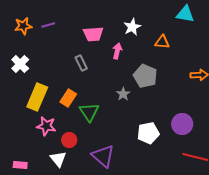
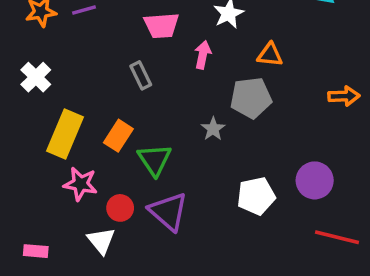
orange triangle: (162, 42) -> (270, 55), moved
gray pentagon: (145, 76) -> (251, 98), turned -30
purple triangle: (103, 156) -> (168, 211), moved

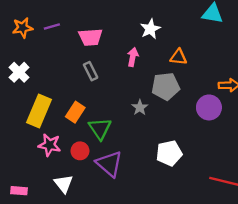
pink trapezoid: (161, 25) -> (91, 37), moved
purple circle: (315, 180) -> (209, 107), moved
red circle: (120, 208) -> (80, 151), moved

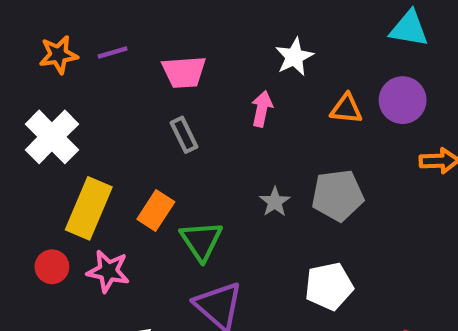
white cross: (19, 72) -> (52, 137), size x1.4
gray pentagon: (166, 86) -> (338, 195), moved
purple circle: (209, 107) -> (403, 100), moved
red circle: (80, 151) -> (52, 267), moved

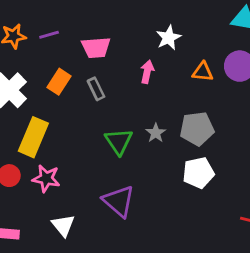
orange rectangle: (156, 210) -> (59, 82), moved
green triangle: (201, 241) -> (119, 141), moved
white pentagon: (329, 286) -> (198, 173), moved

